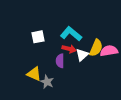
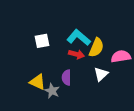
yellow semicircle: (96, 48) -> (96, 48), moved
white triangle: (82, 55) -> (101, 74), moved
purple semicircle: (60, 61) -> (66, 78), moved

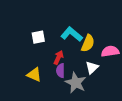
red arrow: (76, 54) -> (58, 57), moved, turned -80
gray star: (52, 91) -> (76, 83), moved, size x1.5

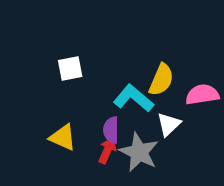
cyan L-shape: (72, 34) -> (133, 98), moved
red arrow: (58, 57) -> (107, 150), moved

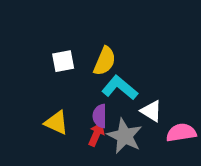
yellow semicircle: (161, 80) -> (105, 61), moved
pink semicircle: (202, 95) -> (181, 133), moved
white triangle: (169, 124) -> (151, 111), turned -45

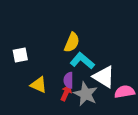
white square: (63, 61) -> (20, 55), moved
white triangle: (151, 111) -> (104, 77), size x1.5

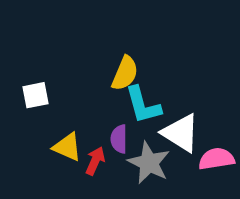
cyan L-shape: (82, 61) -> (143, 105), turned -145
red arrow: (66, 93) -> (95, 161), moved

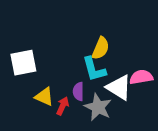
yellow semicircle: (125, 73) -> (101, 48), moved
white square: (35, 95) -> (23, 63), size x1.5
pink semicircle: (216, 159) -> (141, 77), moved

